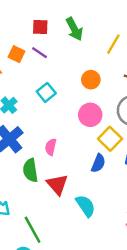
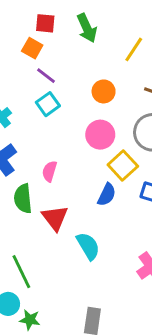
purple line: (40, 53) -> (46, 76), moved
orange square: (16, 54) -> (32, 48), moved

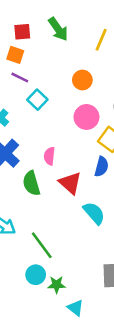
purple line: (46, 76) -> (20, 77), moved
red triangle: (55, 218) -> (70, 183), moved

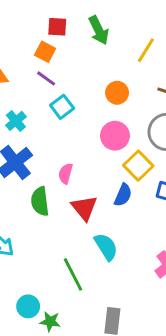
green line: (42, 245) -> (73, 274), moved

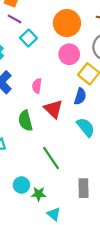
orange circle: (117, 93) -> (67, 23), size x1.6
green semicircle: (40, 201) -> (25, 121), moved
cyan semicircle: (106, 247) -> (86, 127), moved

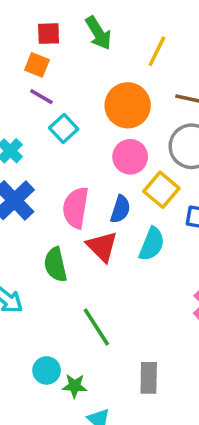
pink semicircle: (37, 86) -> (76, 208), size x1.6
blue semicircle: (80, 96) -> (120, 209), moved
cyan semicircle: (86, 127) -> (152, 244), moved, turned 60

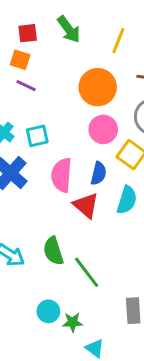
cyan square: (64, 129) -> (37, 136), moved, turned 35
green semicircle: (55, 265) -> (53, 251), moved

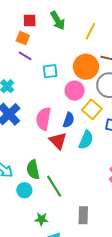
orange circle: (98, 87) -> (86, 67), moved
cyan square: (37, 136) -> (50, 71), moved
cyan circle: (48, 311) -> (24, 190), moved

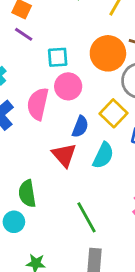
pink circle: (75, 91) -> (68, 86), moved
pink semicircle: (43, 119) -> (38, 104), moved
green line: (54, 186) -> (86, 217), moved

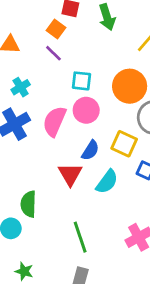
yellow square: (113, 113) -> (124, 144), turned -30

